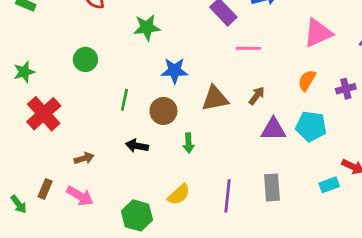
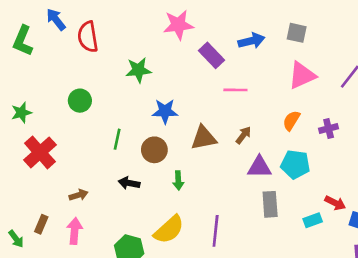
gray rectangle: (272, 188) -> (270, 204), moved
yellow semicircle: (179, 195) -> (169, 230), size x1.4
pink arrow: (80, 196) -> (75, 231), turned -115

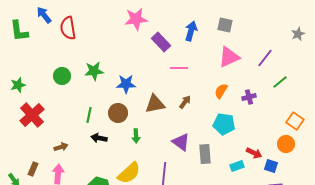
green L-shape: (23, 41) -> (19, 31), turned -30
blue arrow: (251, 41) -> (191, 31), turned -60
green star: (138, 70) -> (94, 71), moved
green line: (117, 139) -> (89, 115), moved
purple triangle: (259, 167) -> (181, 142), moved, turned 36

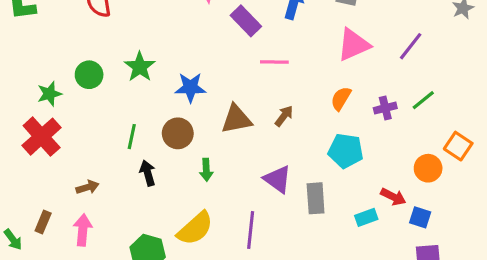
green star: (94, 71) -> (140, 67), turned -30
green line: (280, 82) -> (423, 100), moved
green star: (18, 85) -> (49, 94), moved
black arrow: (99, 138) -> (148, 173), turned 63
orange circle: (286, 144) -> (428, 168), moved

